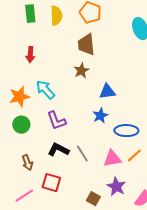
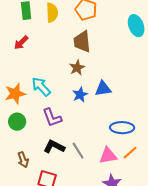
red arrow: (30, 55) -> (21, 43), moved, turned 42
blue star: (100, 116) -> (80, 95), moved

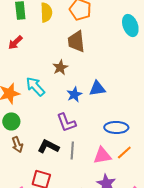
brown star: (77, 68) -> (60, 67), moved
purple L-shape: (52, 118) -> (66, 122), moved
gray line: (78, 151) -> (72, 150), turned 36
brown arrow: (23, 160) -> (17, 144), moved

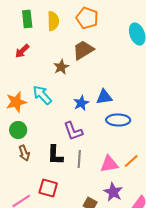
brown trapezoid: (76, 41) -> (83, 50), turned 65
brown star: (60, 67) -> (61, 67), moved
blue ellipse: (116, 127) -> (118, 120), moved
black L-shape: (48, 146) -> (55, 155), turned -115

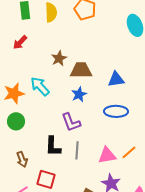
brown trapezoid: (83, 50) -> (81, 70), moved, turned 30
blue triangle: (104, 97) -> (116, 79), moved
brown arrow: (24, 153) -> (22, 159), moved

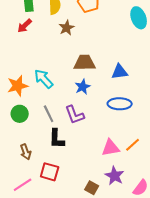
red arrow: (20, 42) -> (25, 26), moved
brown star: (59, 58) -> (67, 28), moved
gray line: (77, 150) -> (49, 114), moved, turned -30

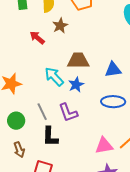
red arrow: (25, 26) -> (37, 38), moved, turned 84
cyan arrow: (44, 79) -> (54, 77), moved
green circle: (20, 114) -> (16, 121), moved

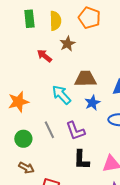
blue star: (76, 85) -> (92, 103), moved
black L-shape: (50, 137) -> (81, 160), moved
brown arrow: (19, 150) -> (26, 168), turned -42

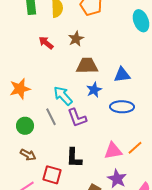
brown star: (67, 44) -> (76, 39), moved
cyan arrow: (61, 95) -> (63, 96), moved
black L-shape: (81, 160) -> (74, 158), moved

